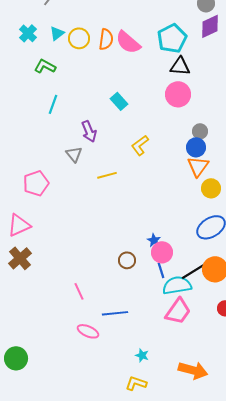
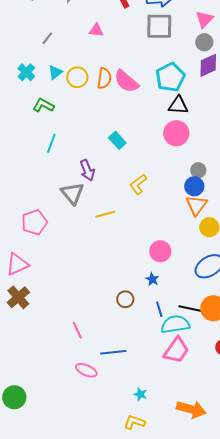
gray triangle: (74, 154) -> (72, 193), size x1.4
pink circle: (162, 252) -> (160, 251), moved
black line: (195, 270) -> (193, 309), turned 44

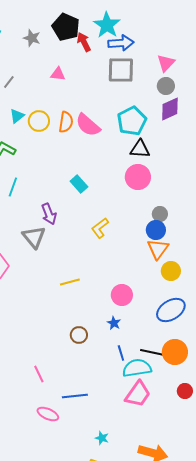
yellow line: (105, 214) -> (70, 282), moved
brown circle: (125, 299) -> (79, 335), moved

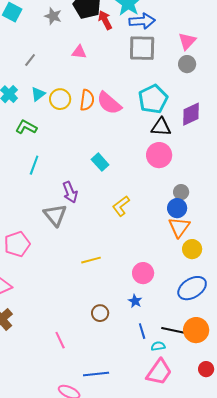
purple diamond: (170, 109) -> (191, 114), moved
cyan semicircle: (137, 368) -> (158, 346), size x0.5
pink line: (39, 374) -> (60, 340), moved

